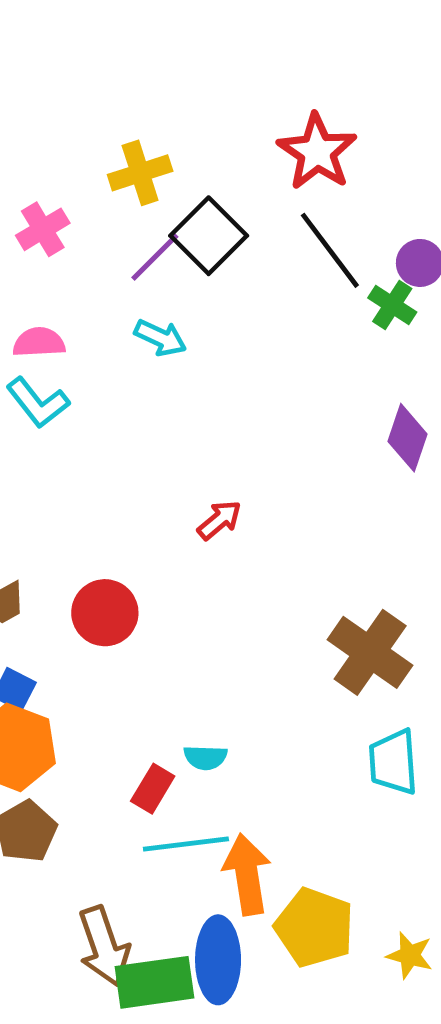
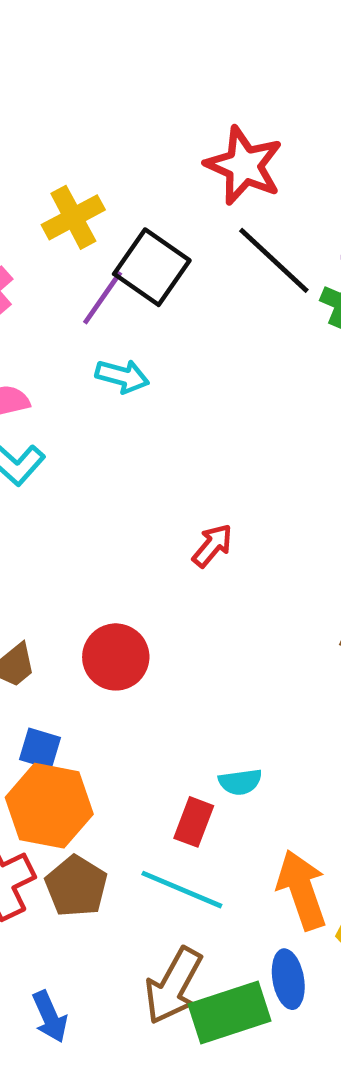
cyan line: (186, 844) -> (182, 890), moved, turned 40
brown arrow: (104, 946) -> (173, 986), turned 58
blue ellipse: (218, 960) -> (288, 979), size x0.7

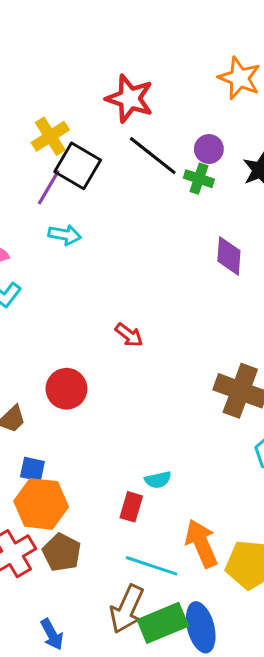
yellow cross: (73, 217) -> (50, 136), moved
red arrow: (212, 546) -> (129, 335), turned 92
red circle: (116, 657) -> (66, 389), moved
cyan line: (182, 890) -> (152, 566), moved
blue ellipse: (288, 979) -> (201, 627), moved, size x1.4

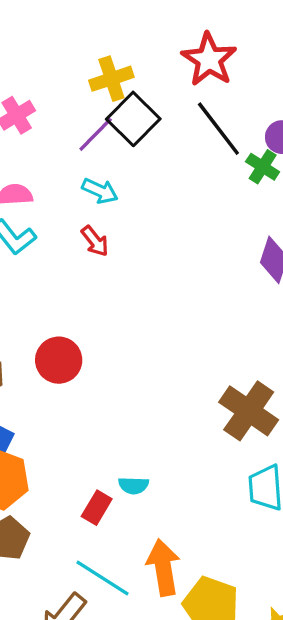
red arrow: (129, 335) -> (95, 241), moved

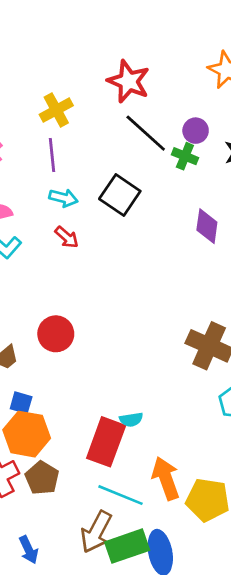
black square: (133, 119) -> (120, 195), moved
purple line: (96, 134) -> (52, 155), turned -40
red rectangle: (97, 508) -> (106, 442), size x1.8

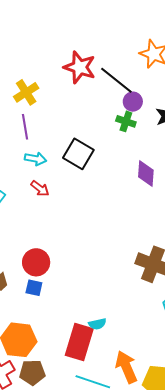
black line: (146, 133) -> (116, 80), moved
blue square: (21, 403) -> (34, 288), moved
brown pentagon: (42, 478) -> (32, 372), turned -30

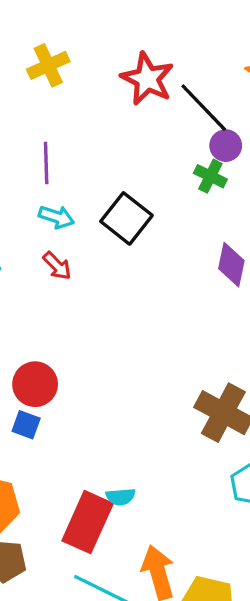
yellow cross: (26, 92) -> (48, 65), moved

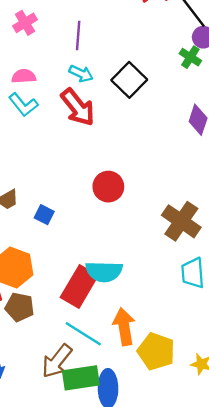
red arrow: (57, 266) -> (78, 107), size x1.8
red circle: (35, 384) -> (108, 187), moved
cyan semicircle: (121, 497) -> (104, 272), size x1.8

